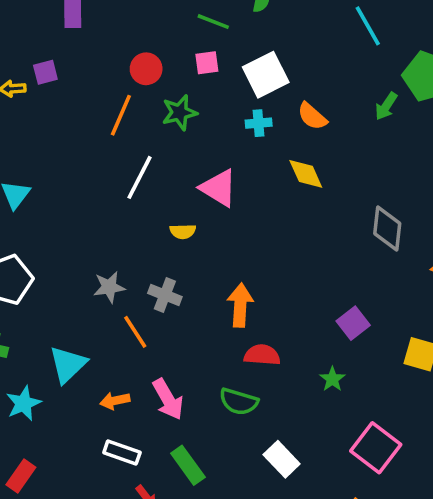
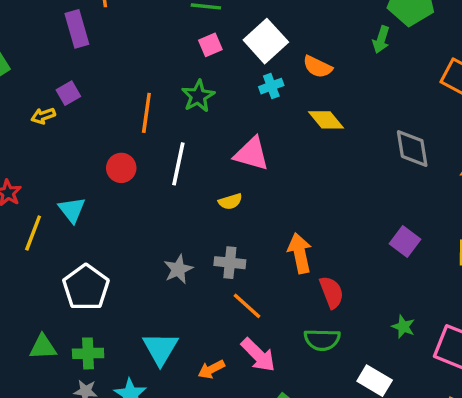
red circle: (146, 69) -> (121, 168), moved
orange line: (135, 332) -> (247, 306), moved
red semicircle: (262, 355) -> (332, 292), turned 80
green star: (332, 379) -> (403, 327), moved

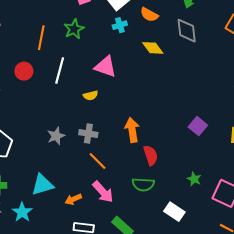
gray diamond: (412, 148) -> (187, 31), moved
cyan triangle: (160, 349) -> (42, 185), turned 40

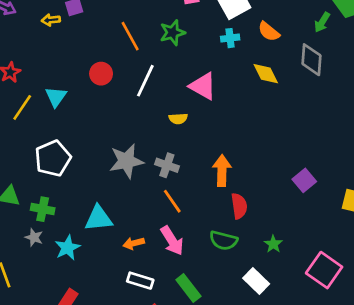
orange line: (41, 38) -> (130, 36), turned -50
gray star: (56, 136) -> (126, 161), size x1.5
green star: (194, 179) -> (273, 244), moved

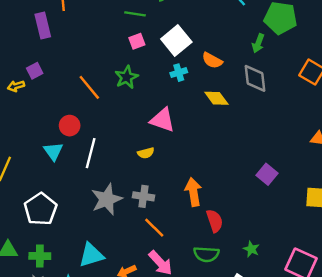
white line: (145, 81) -> (91, 153), moved
cyan triangle: (56, 97) -> (53, 151), moved
purple square: (304, 180) -> (267, 174), moved

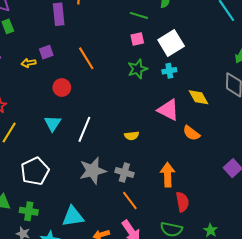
orange semicircle: (212, 60) -> (191, 133), moved
green star: (127, 77) -> (137, 69), moved
orange line: (89, 87) -> (86, 58), moved
pink triangle: (162, 120) -> (168, 110), moved
red circle: (70, 126) -> (62, 87), moved

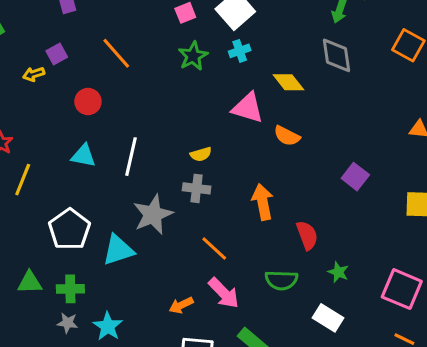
cyan triangle: (53, 123) -> (83, 156), turned -42
gray cross: (124, 173) -> (197, 188), moved
red semicircle: (182, 202) -> (307, 235), moved
cyan triangle: (73, 216) -> (118, 250), moved

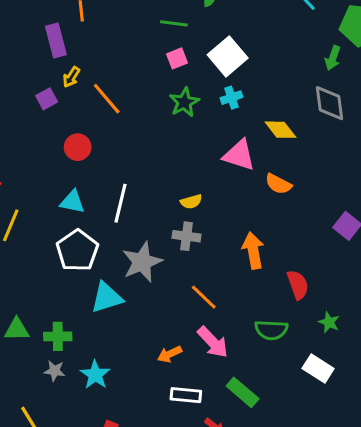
yellow arrow: (34, 74) -> (71, 77), moved, turned -40
white pentagon: (69, 229) -> (77, 251), moved

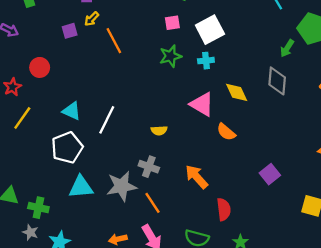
red circle: (78, 147) -> (40, 67), moved
gray cross: (186, 236) -> (149, 167), moved
orange arrow: (253, 251) -> (197, 177), turned -44
gray star: (142, 262) -> (122, 186), moved

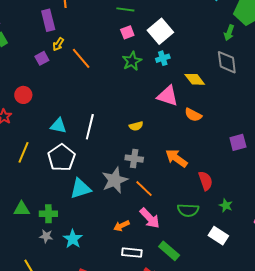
yellow line: (22, 118) -> (24, 152), moved
purple square: (270, 174) -> (238, 142), turned 36

